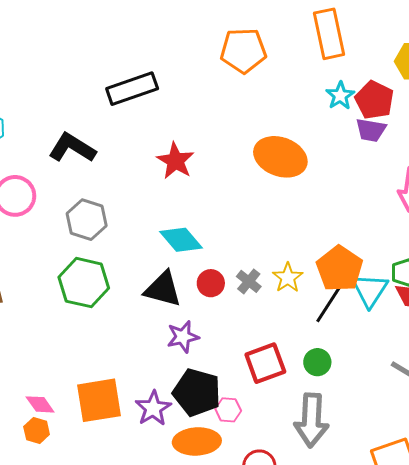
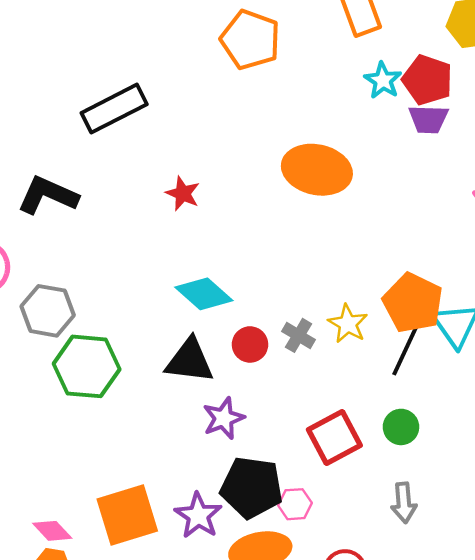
orange pentagon: (243, 51) -> (250, 40), turned 30
red star: (175, 161) -> (183, 194), size x0.7
gray hexagon: (87, 220) -> (48, 311), moved
gray arrow: (311, 420) -> (404, 503), size x0.6

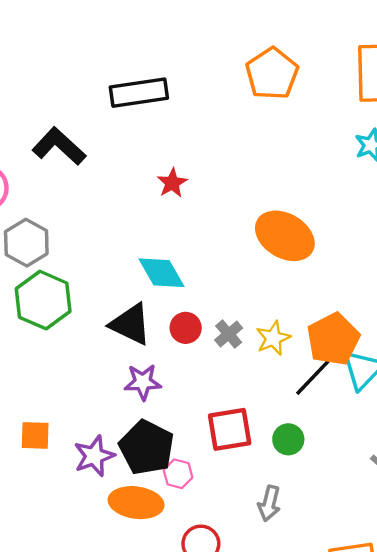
orange ellipse: (317, 170) -> (285, 236), moved
orange square: (127, 515) -> (35, 435), size x0.6

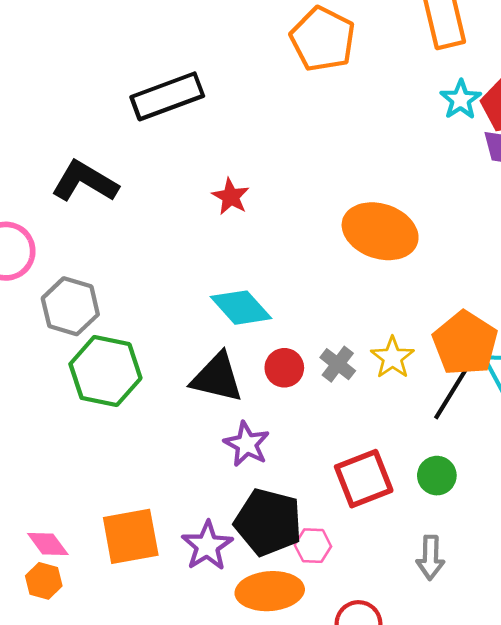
purple star: (143, 382) -> (247, 444), turned -30
orange square: (35, 435) -> (131, 536), size x1.5

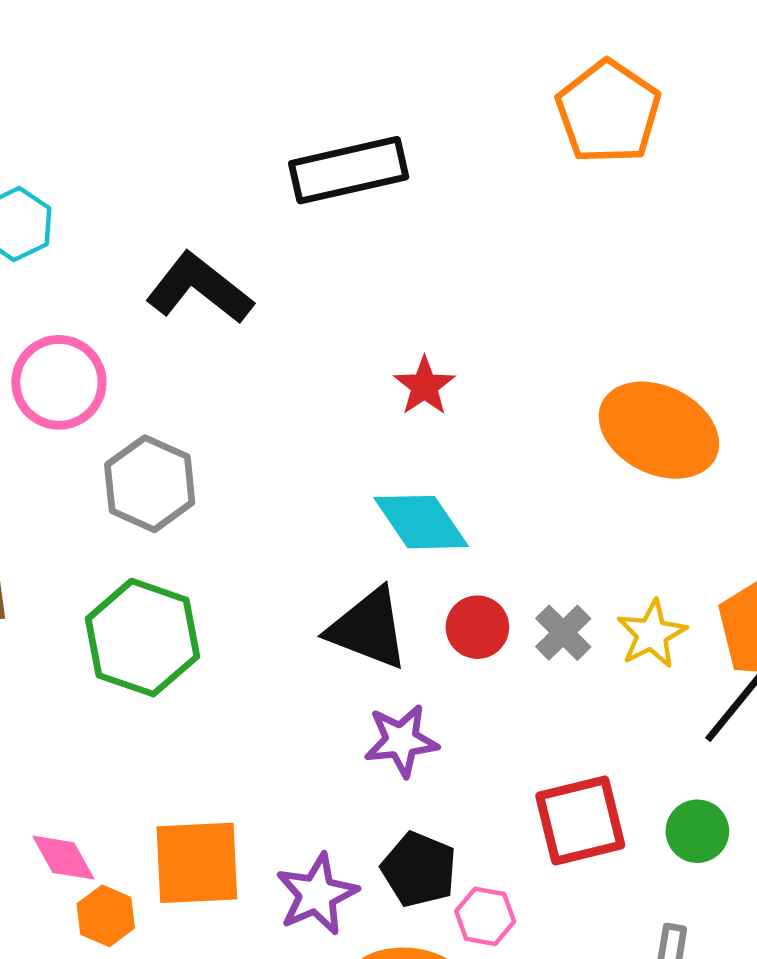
red star: (231, 197) -> (424, 386), moved
green hexagon: (105, 371) -> (142, 638), moved
purple star: (247, 444) -> (401, 741), turned 30
black pentagon: (268, 522) -> (419, 869), size x0.7
orange hexagon: (44, 581) -> (106, 916), moved

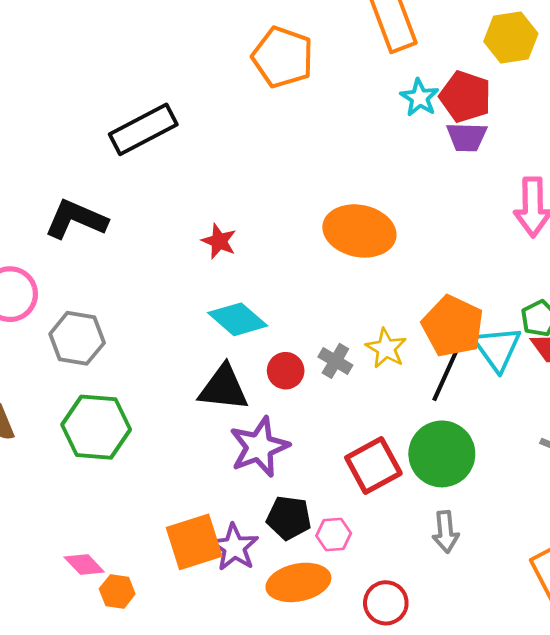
purple star: (401, 741) -> (259, 447), size x1.4
green circle: (697, 831) -> (442, 454), size x1.8
orange square: (197, 863) -> (194, 542), moved

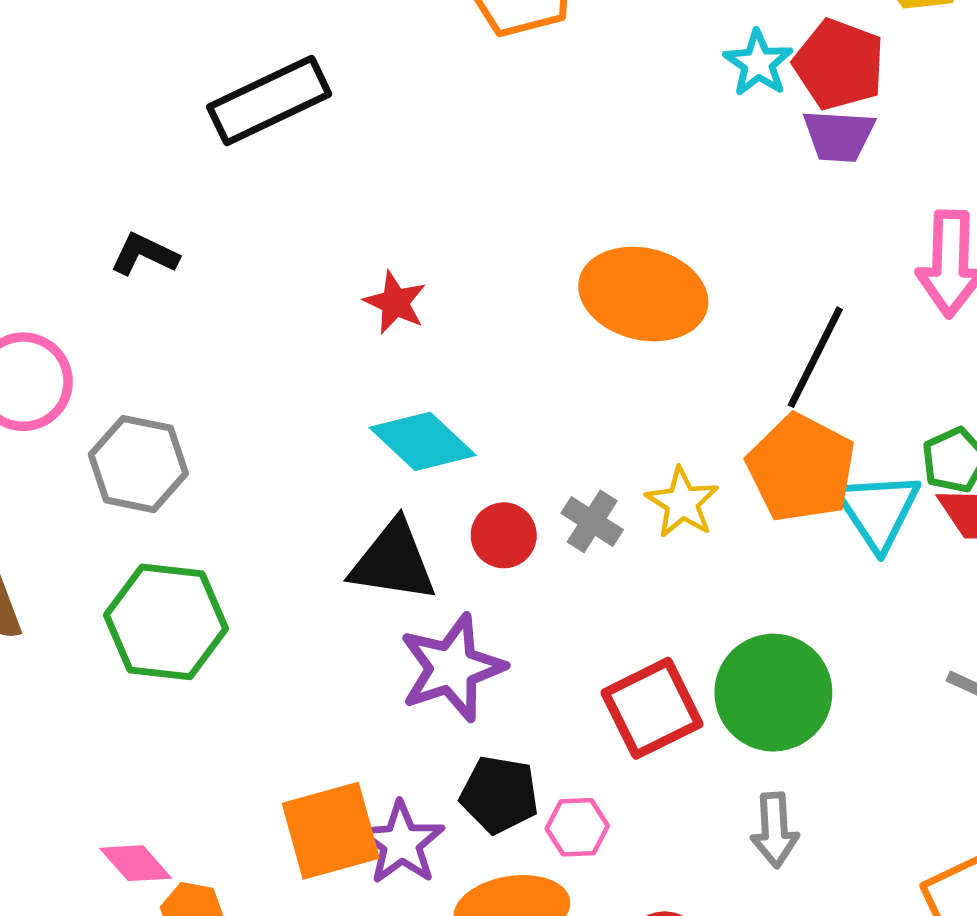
black L-shape: (76, 219) -> (144, 254), size x0.6
black line: (447, 372) -> (815, 357), moved

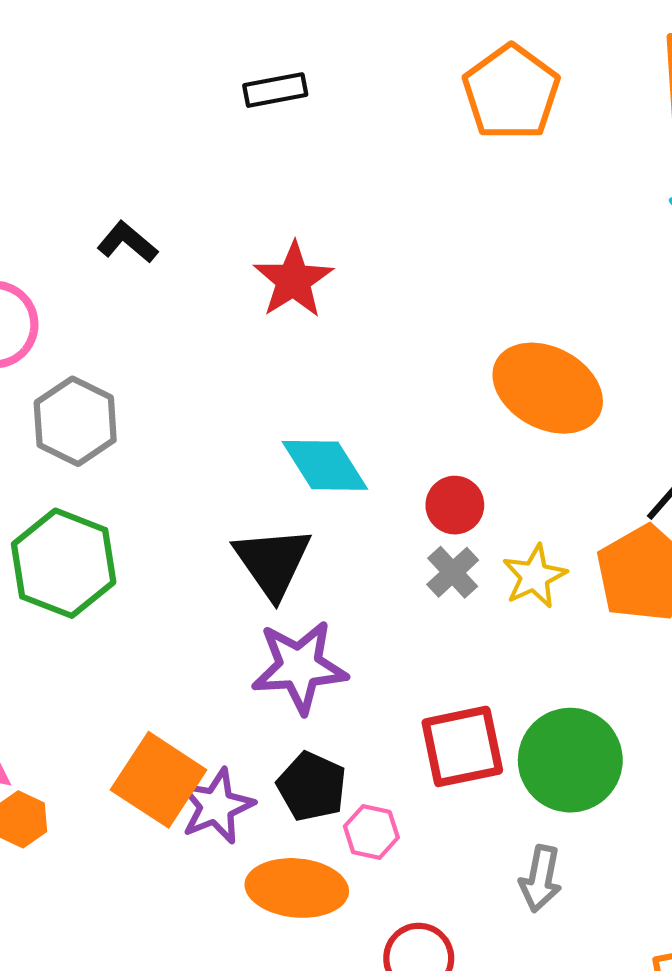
black rectangle: (269, 100) -> (275, 90), moved, size x0.6
red star: (395, 303) -> (293, 280), moved, size x1.4
red circle: (504, 535) -> (455, 505), moved
black triangle: (393, 562) -> (273, 562), turned 32
orange square: (331, 831) -> (159, 780), turned 34

